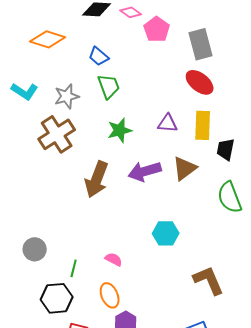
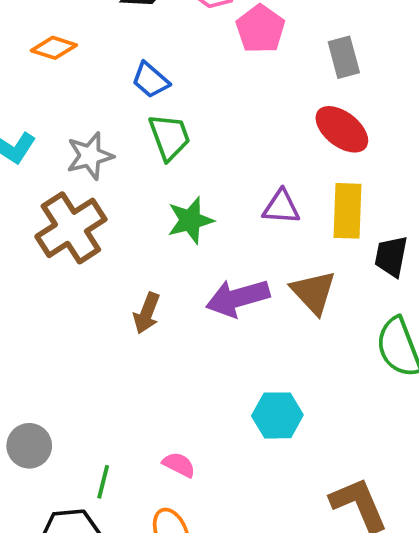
orange diamond: (48, 39) -> (54, 48), size x0.7
gray rectangle: (201, 44) -> (344, 57), size x0.7
brown triangle: (185, 168) -> (313, 292), turned -36
brown arrow: (97, 179) -> (147, 313), size x0.6

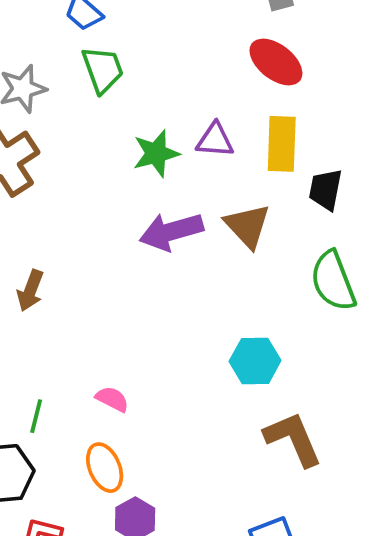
green star: (190, 220) -> (156, 153), moved
brown arrow: (147, 313) -> (30, 290), moved
cyan hexagon: (277, 415) -> (255, 361), moved

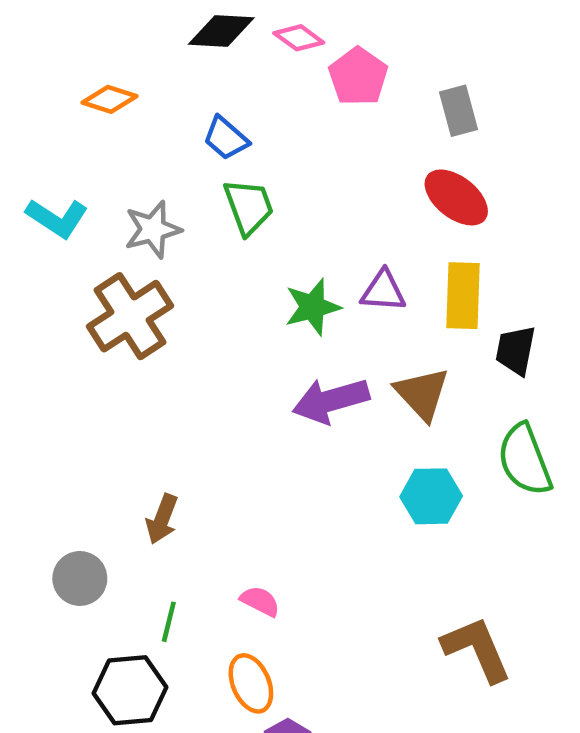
brown arrow: (30, 290) -> (162, 519), moved
cyan hexagon: (255, 361) -> (431, 496), moved

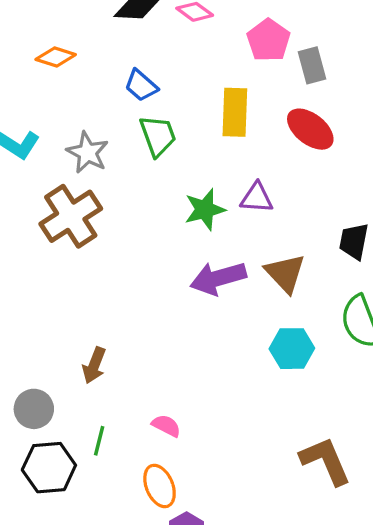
pink pentagon: (358, 77) -> (268, 40), moved
gray star: (153, 229) -> (87, 153), turned -30
yellow rectangle: (463, 296) -> (235, 112), moved
black hexagon: (130, 690) -> (49, 468), moved

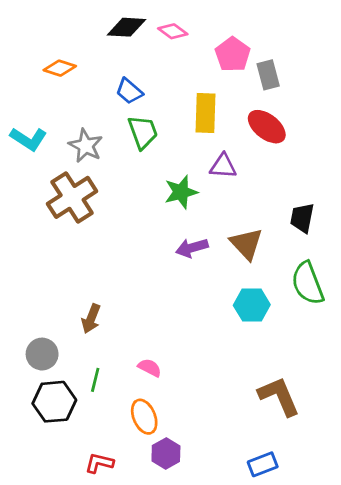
purple triangle: (257, 198) -> (223, 166), moved
purple arrow: (218, 278) -> (192, 248), size x0.7

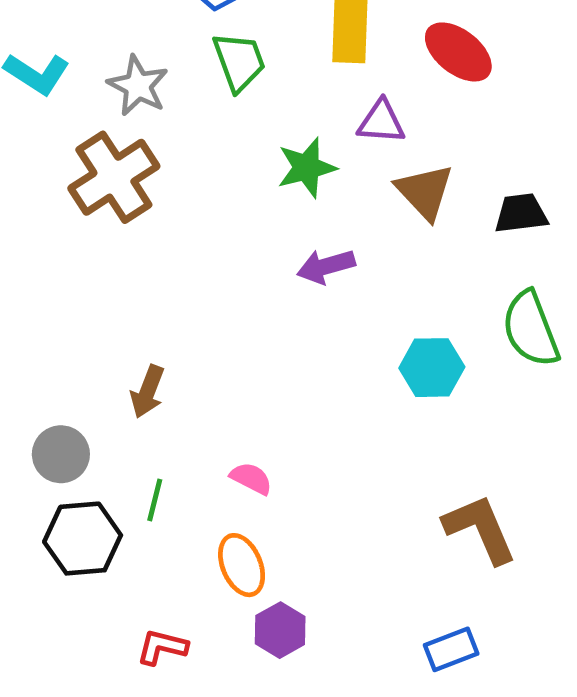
black trapezoid: (302, 218) -> (521, 213), turned 72
brown triangle: (246, 244) -> (425, 192), moved

